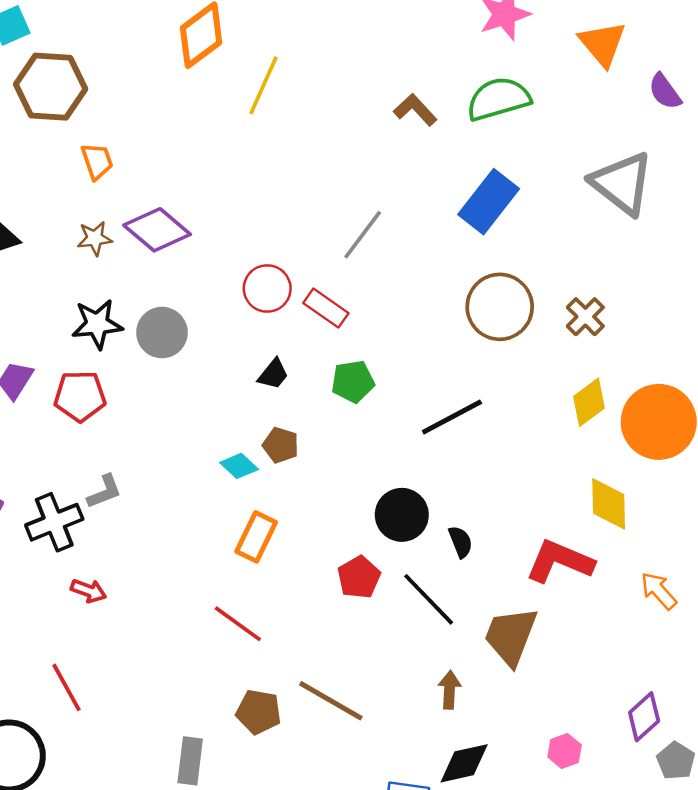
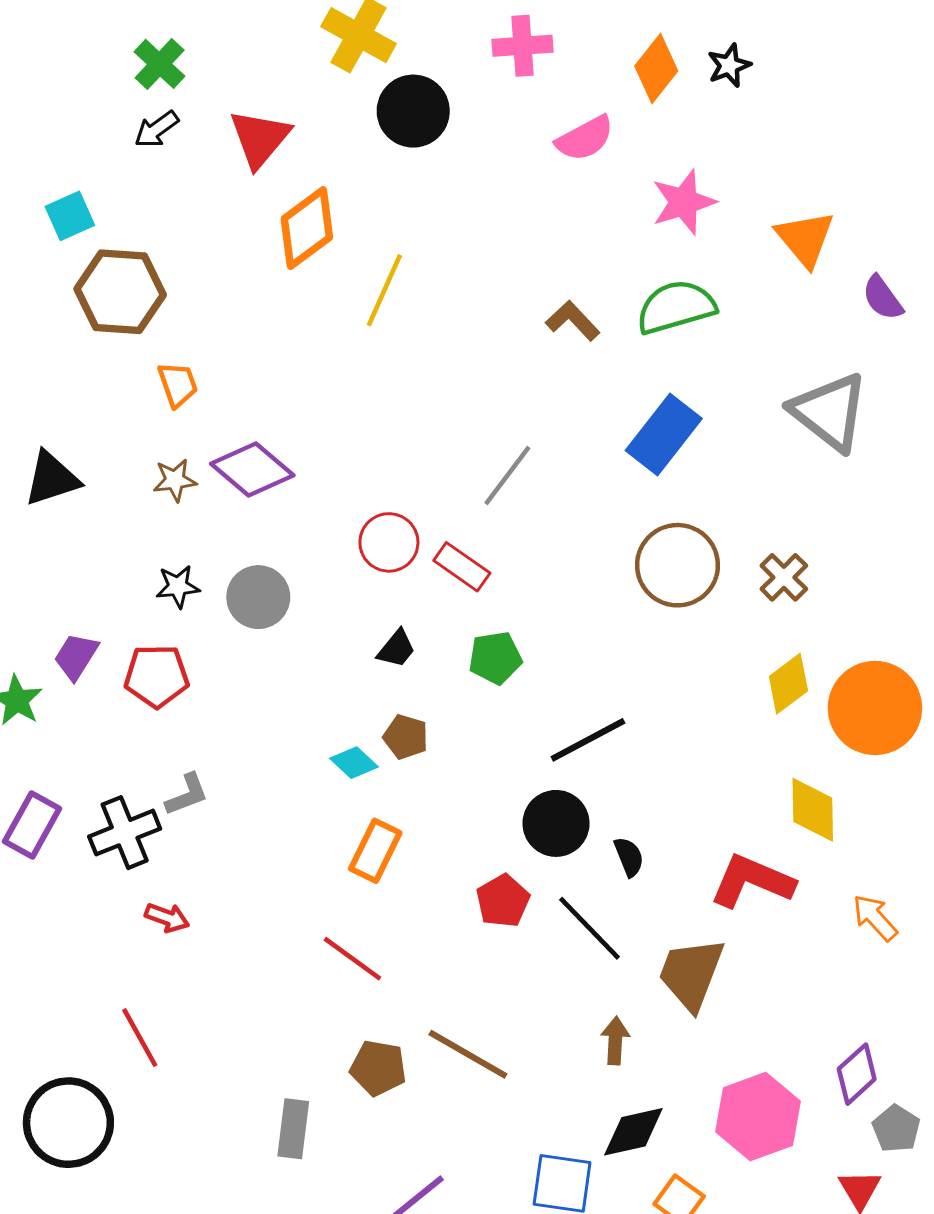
black star: (97, 324) -> (178, 586), size x0.7
black line: (452, 417) -> (588, 740), moved
pink hexagon: (565, 751) -> (758, 1117), size x2.0

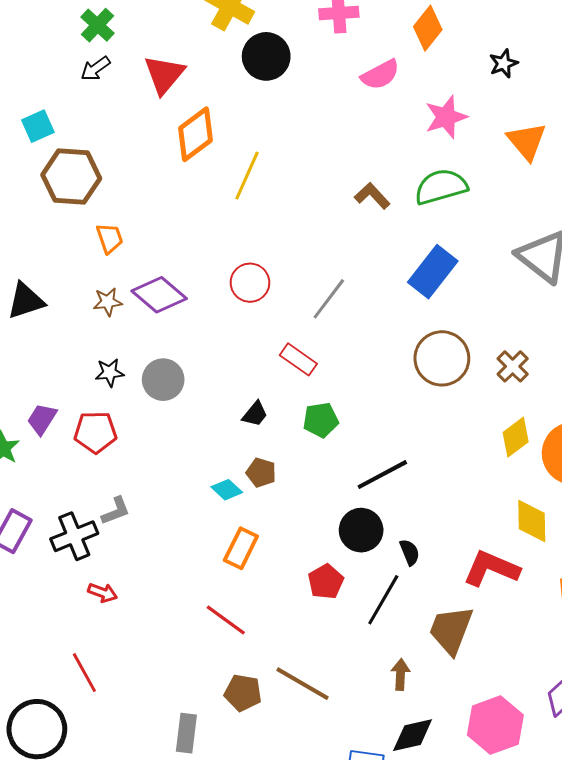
black star: (729, 65) -> (504, 63), moved
red circle: (389, 542) -> (250, 283), moved
black line: (589, 928) -> (383, 600), turned 74

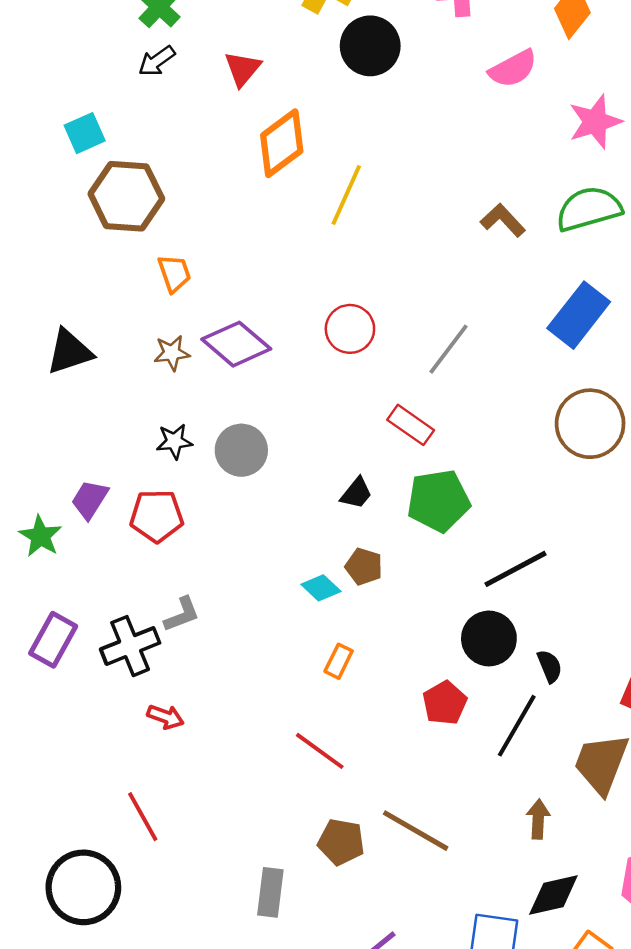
red triangle: (164, 75) -> (243, 69), size x0.7
green pentagon: (321, 420) -> (438, 501), size x1.4
orange rectangle: (241, 548) -> (339, 661), size x0.7

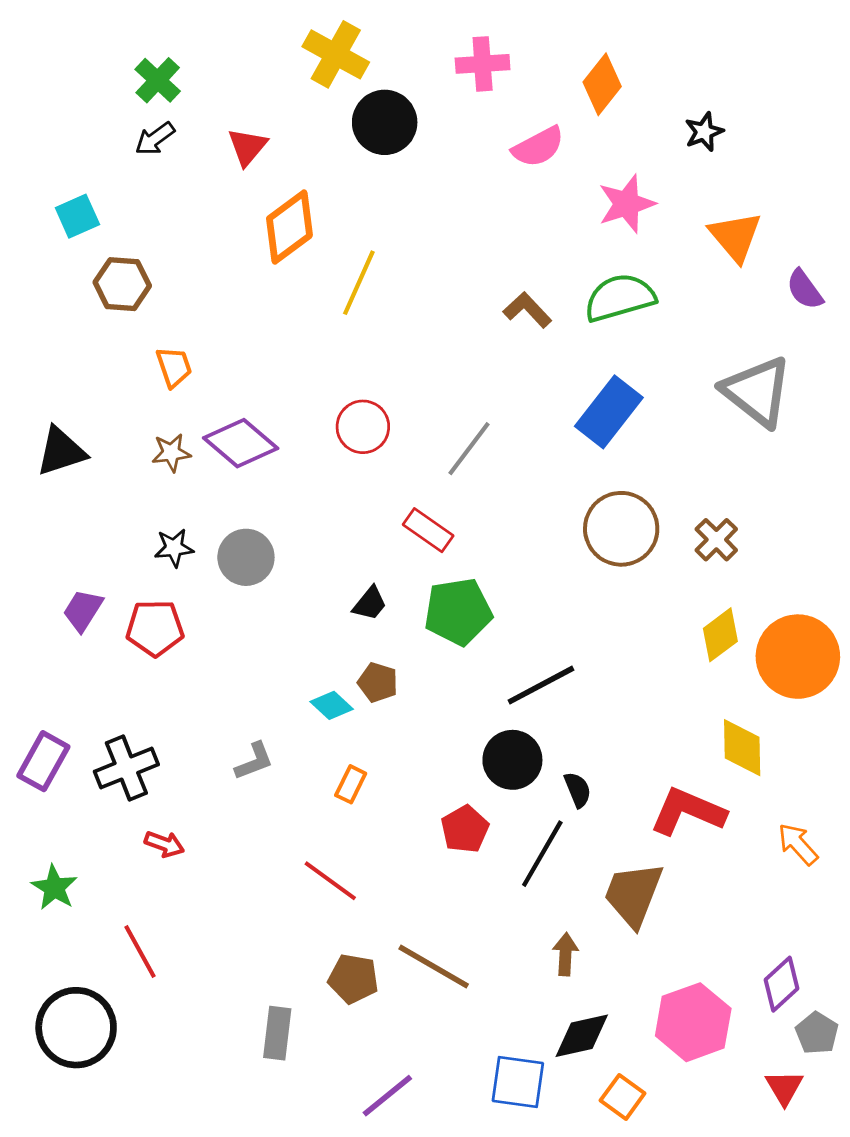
brown hexagon: (126, 196) -> (122, 284), size x0.7
green star: (40, 536) -> (54, 888), moved
gray L-shape: (182, 614) -> (254, 761), moved

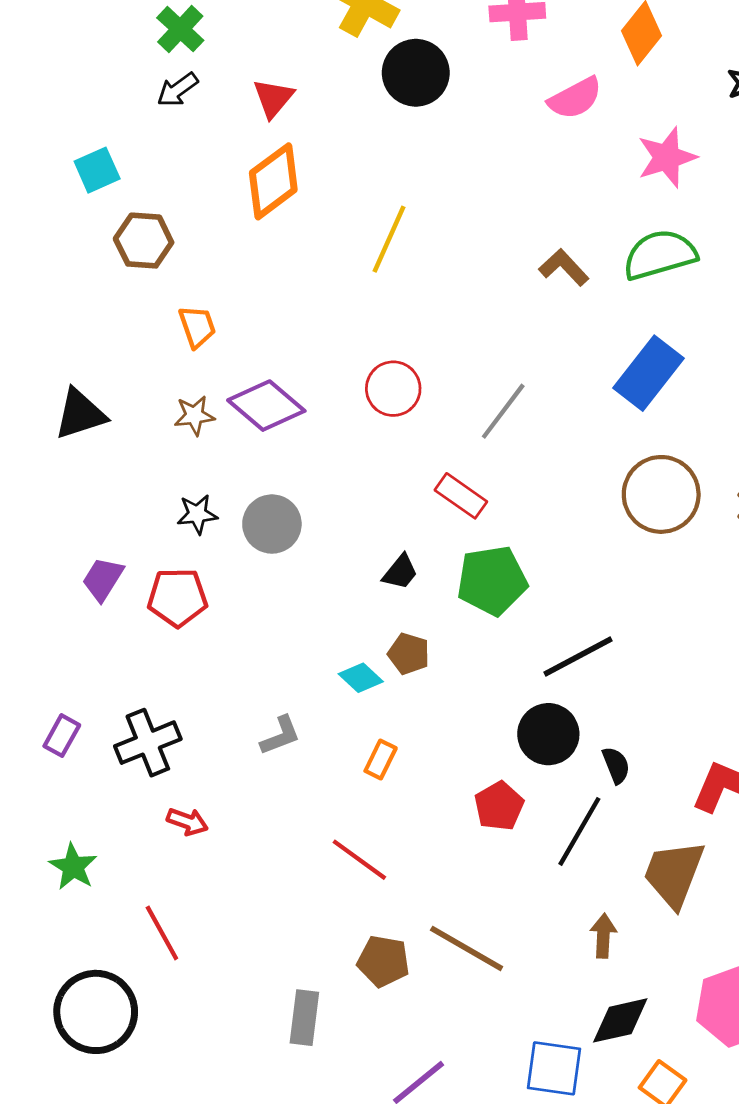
orange diamond: (289, 227) -> (273, 181), moved
purple rectangle: (43, 761) -> (62, 736), size x0.7

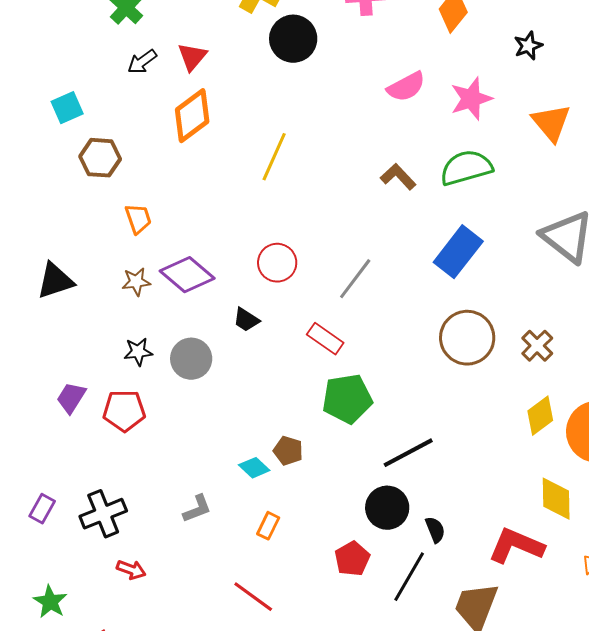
black arrow: (177, 90) -> (142, 62), moved
pink semicircle: (575, 98) -> (406, 87), moved
black trapezoid: (400, 572) -> (246, 320), moved, turned 84

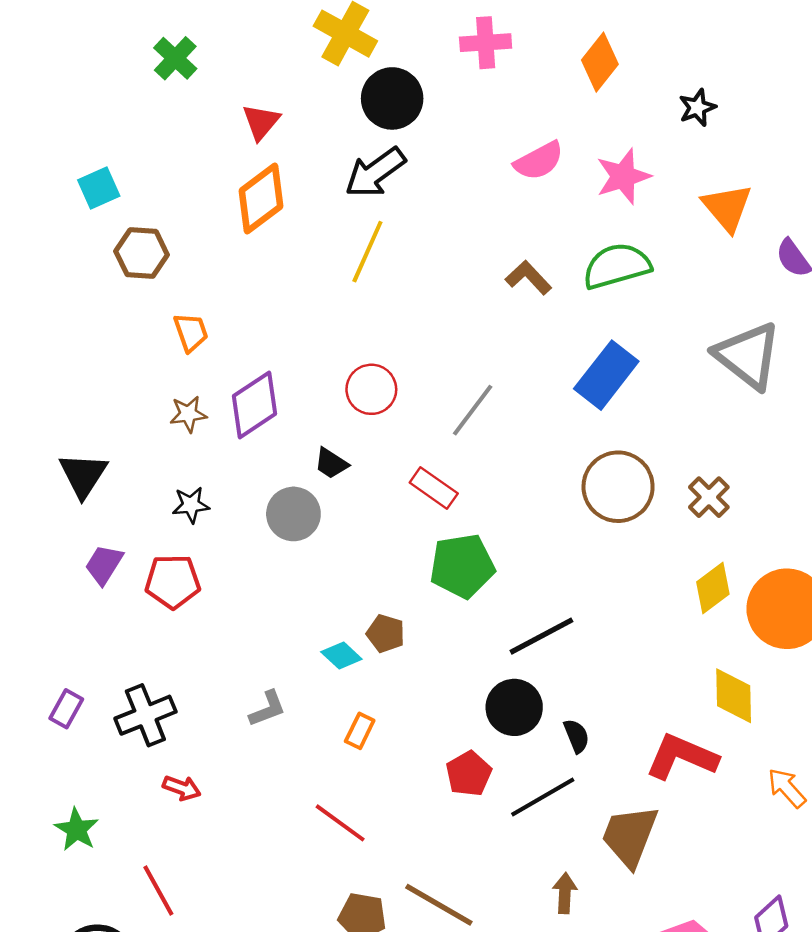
black arrow: (142, 62) -> (375, 172), moved, size x1.6
purple diamond: (187, 275) -> (254, 405), turned -74
black triangle: (55, 281) -> (83, 475), moved, turned -39
gray circle: (191, 359) -> (293, 514), moved
black line: (409, 577) -> (543, 797), turned 30

